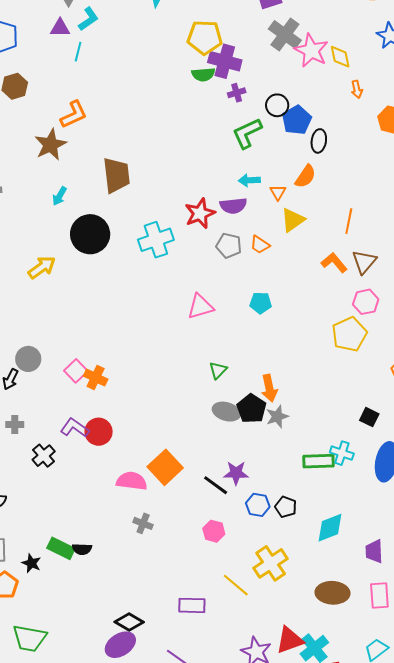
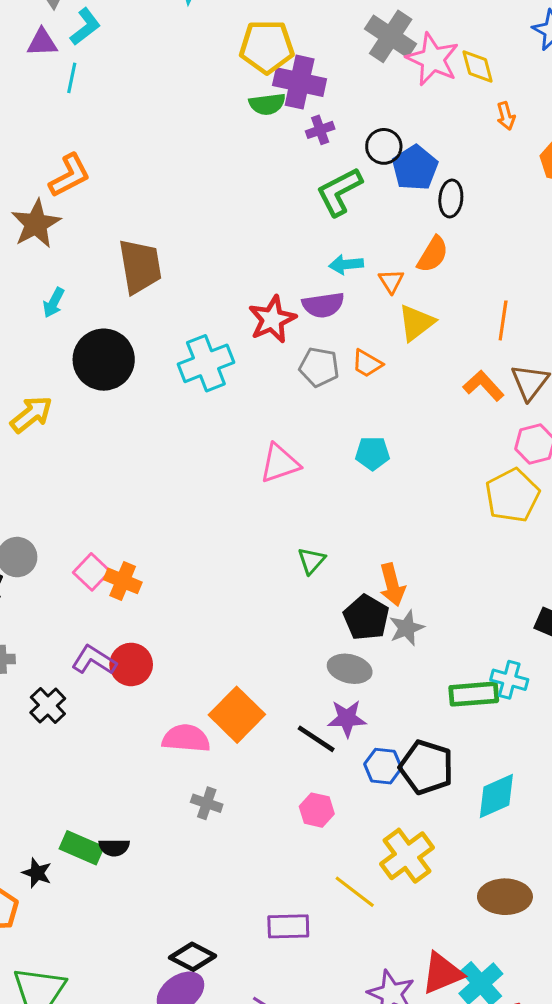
gray ellipse: (226, 412) -> (350, 669), moved
black pentagon: (286, 507) -> (426, 767), size x1.6

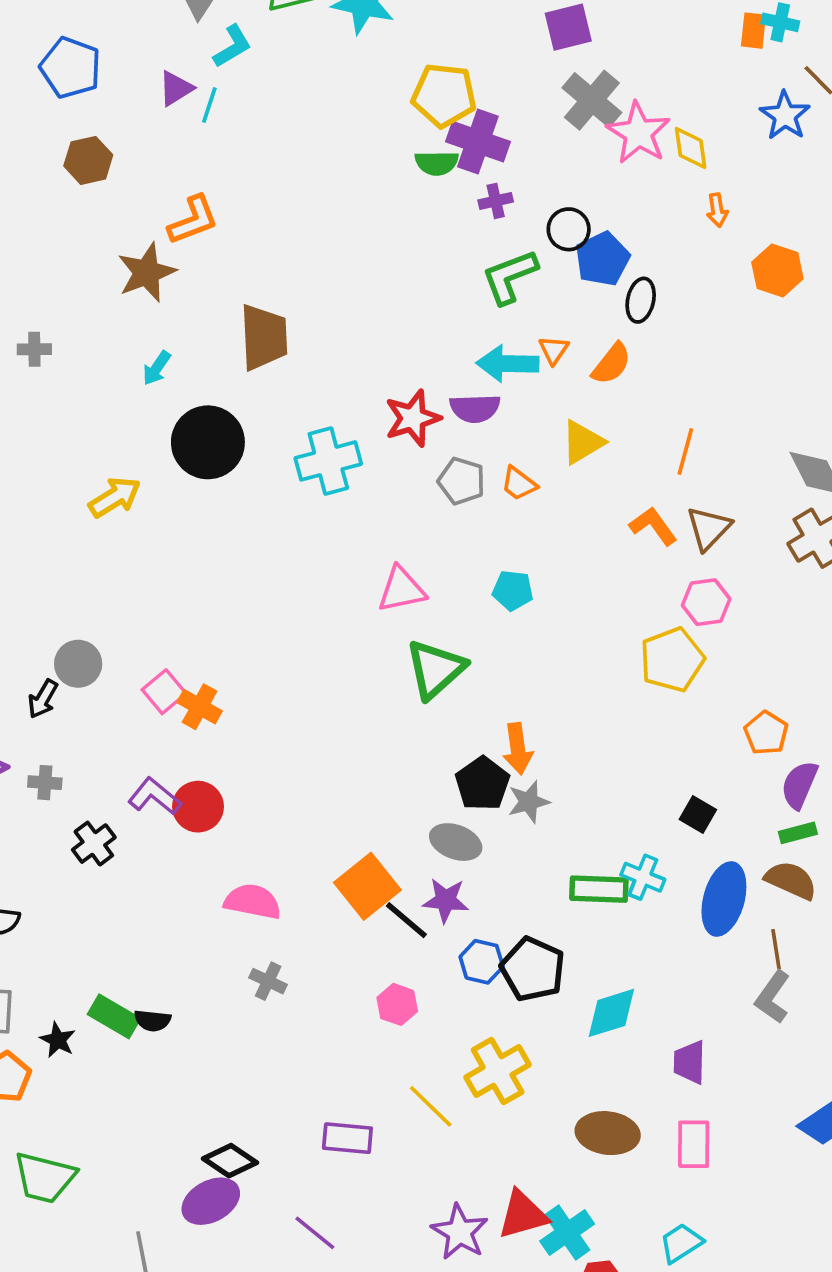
purple triangle: (42, 43) -> (176, 88), moved, turned -36
cyan arrow: (346, 264) -> (508, 364), size x1.5
orange triangle: (391, 281) -> (554, 350), moved
green triangle: (311, 561) -> (435, 669), moved, size x1.8
orange square: (237, 715) -> (367, 886), moved

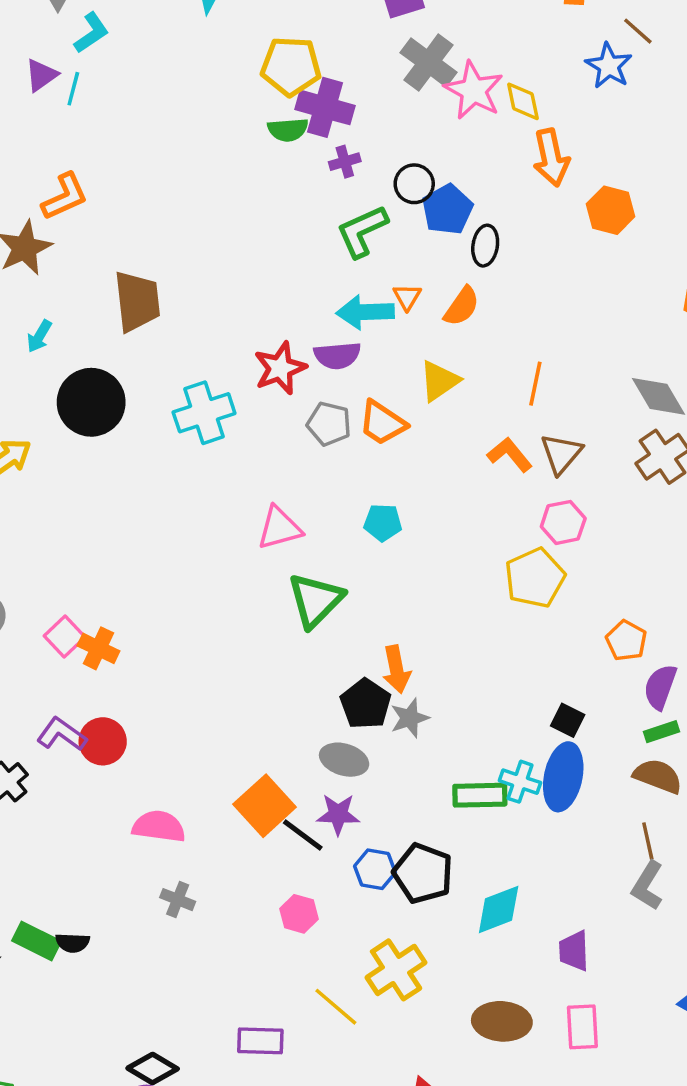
orange arrow: (717, 210) -> (551, 158), size x1.8
orange trapezoid: (519, 484) -> (382, 423), size x1.4
blue ellipse: (724, 899) -> (563, 777), moved

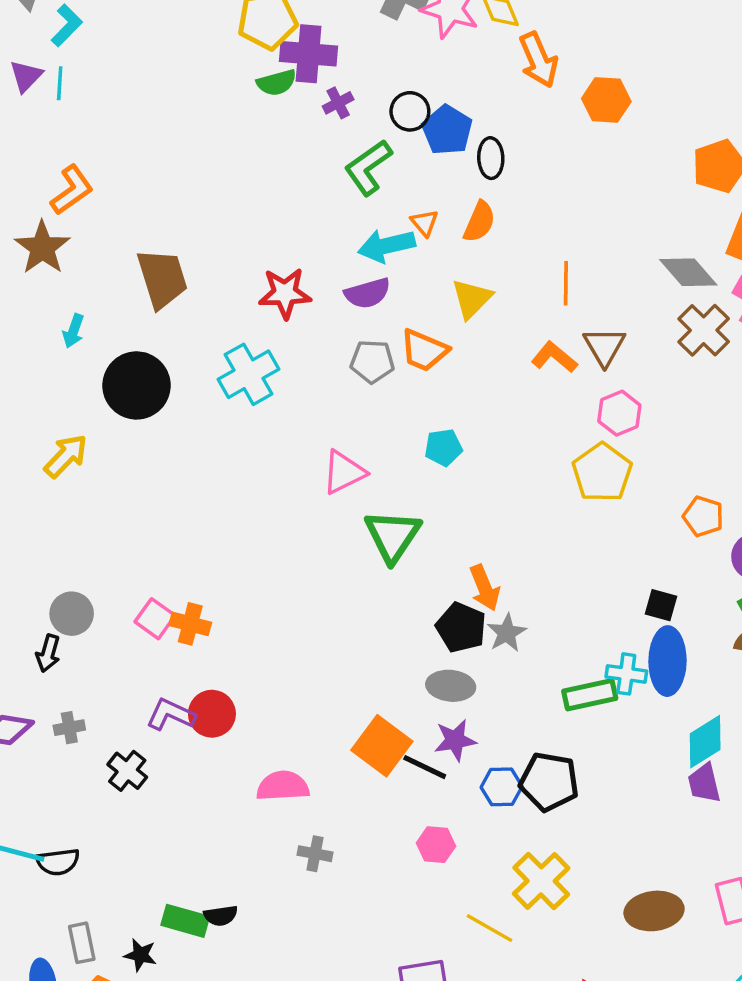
red star: (280, 368) -> (285, 293), moved, turned 30
cyan diamond: (499, 910) -> (705, 742), moved
purple trapezoid: (574, 951) -> (704, 783), moved

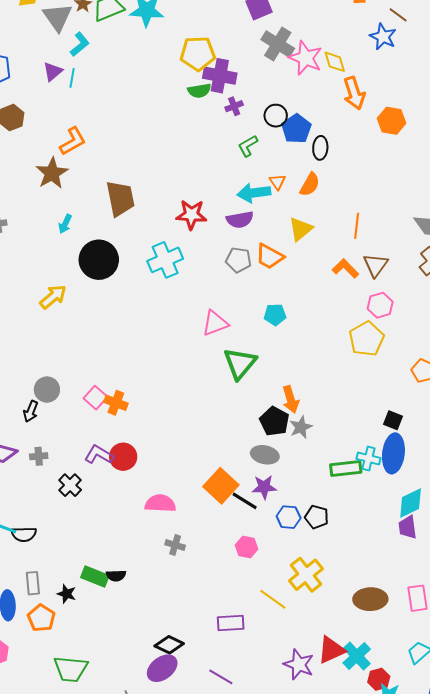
green L-shape: (368, 167) -> (248, 146), size x0.7
black pentagon: (549, 782) -> (317, 517), size x0.7

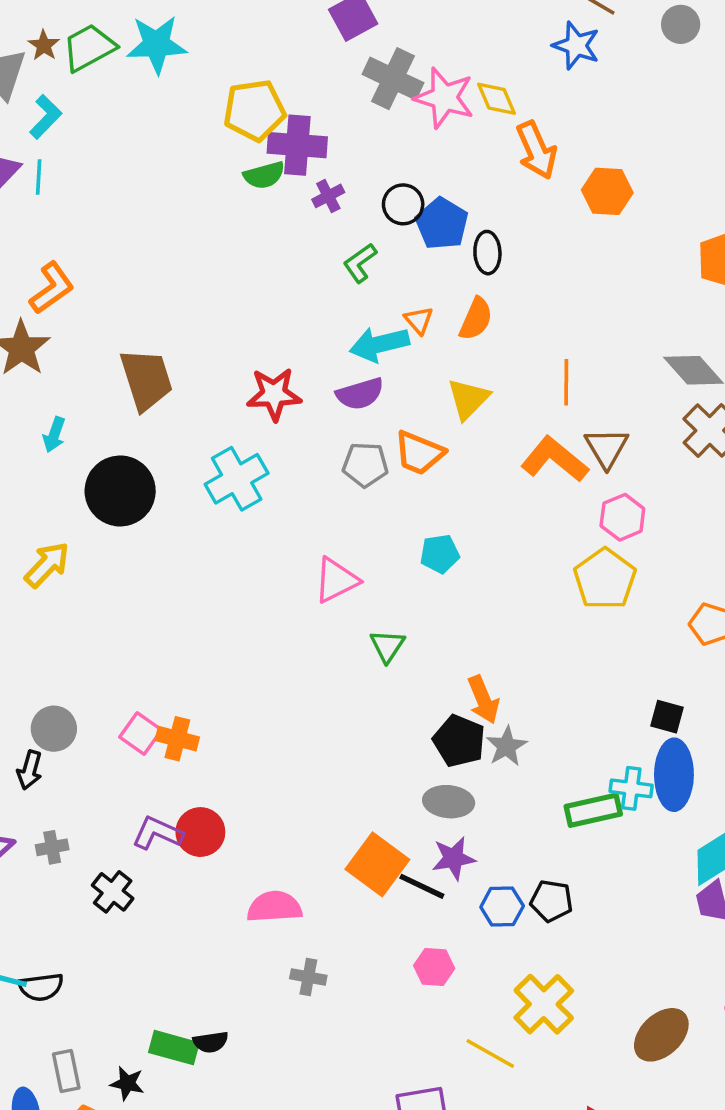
orange L-shape: (345, 268) -> (555, 459), size x1.4
green triangle: (240, 363) -> (387, 646), size x0.6
brown ellipse: (370, 599) -> (661, 1035), turned -36

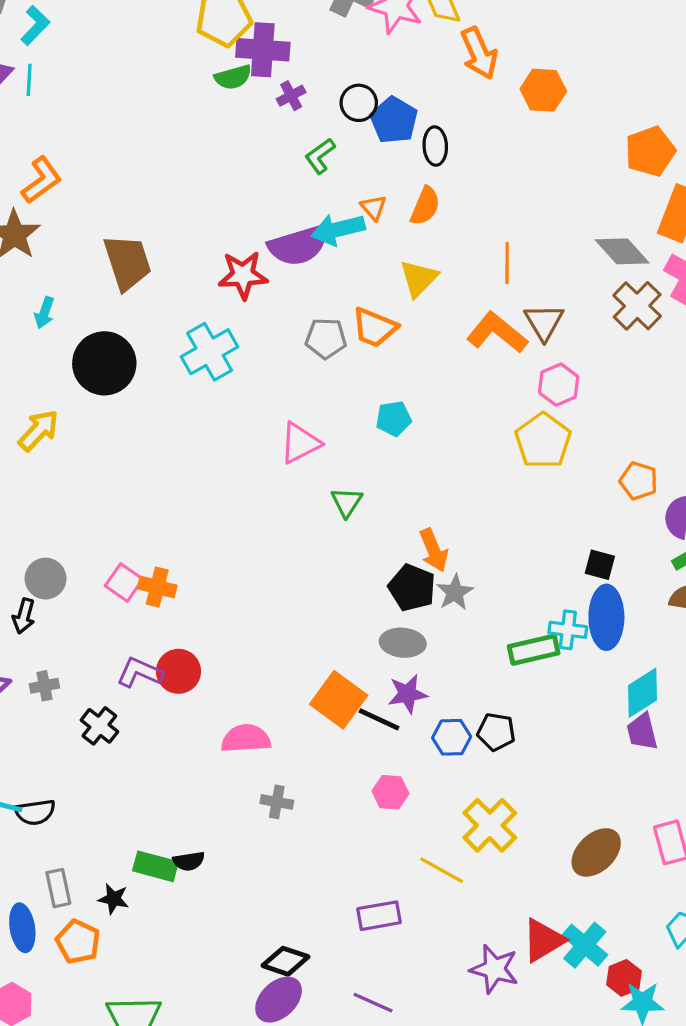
purple semicircle: (360, 394) -> (298, 245), moved, size x1.4

